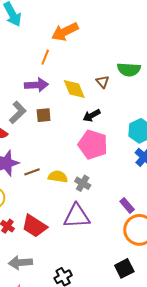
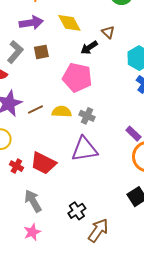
brown triangle: (103, 82) -> (108, 32), moved
pink pentagon: (93, 145) -> (77, 77), moved
gray arrow: (20, 263) -> (33, 201), turned 70

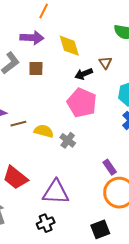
pink pentagon: (77, 77) -> (82, 103), moved
purple triangle: (84, 149) -> (56, 192), moved
black cross: (77, 211) -> (46, 223), moved

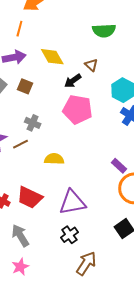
brown square: (36, 68) -> (25, 86), turned 35
yellow semicircle: (44, 131) -> (54, 159), moved
gray cross: (68, 140) -> (33, 123), moved

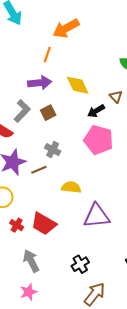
brown square: (25, 86) -> (48, 113), turned 35
purple triangle: (72, 202) -> (97, 216), moved

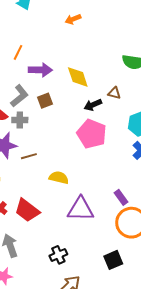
orange arrow: (66, 28) -> (73, 19), size x0.6
orange line: (47, 55) -> (18, 52), moved
brown triangle: (116, 97) -> (114, 93), turned -40
gray cross: (53, 150) -> (20, 120), moved, turned -35

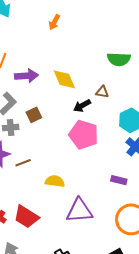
orange arrow: (73, 19) -> (54, 22), turned -35
brown square: (45, 101) -> (34, 115), moved
purple rectangle: (121, 197) -> (119, 180), moved, turned -35

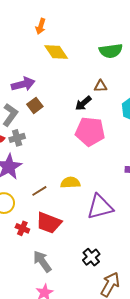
yellow diamond: (64, 79) -> (56, 52), moved
brown square: (34, 115) -> (35, 105), moved
brown line: (23, 163) -> (39, 191), moved

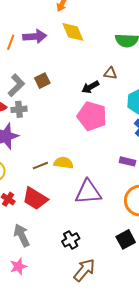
purple arrow: (23, 84) -> (35, 36), moved
brown line: (39, 191) -> (40, 166), moved

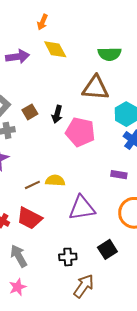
brown triangle: (110, 73) -> (96, 88), size x2.0
brown square: (42, 81) -> (30, 112), moved
black arrow: (90, 87) -> (57, 114), moved, turned -42
black square: (126, 239) -> (107, 249), moved
black cross: (71, 240) -> (68, 257), turned 30

